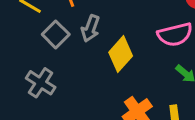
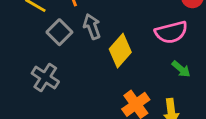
gray arrow: (90, 28) -> (92, 27), turned 140

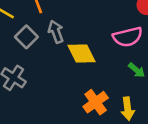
yellow diamond: (120, 51) -> (81, 53), turned -68

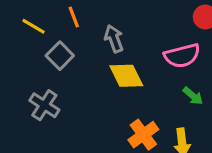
gray arrow: (56, 32) -> (114, 39), moved

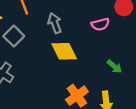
pink semicircle: (182, 56) -> (100, 24), moved, size x0.7

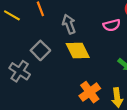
gray square: (14, 36) -> (40, 50), moved

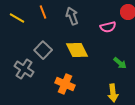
gray arrow: (69, 24) -> (72, 16), moved
orange cross: (90, 92) -> (65, 84), moved, turned -30

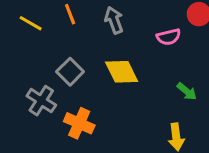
orange cross: (65, 84) -> (79, 123), moved

